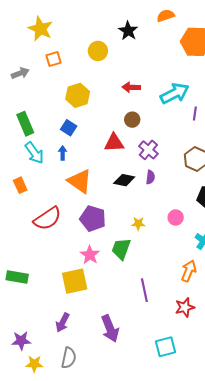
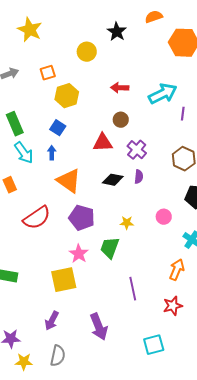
orange square: (53, 59) -> (48, 73), moved

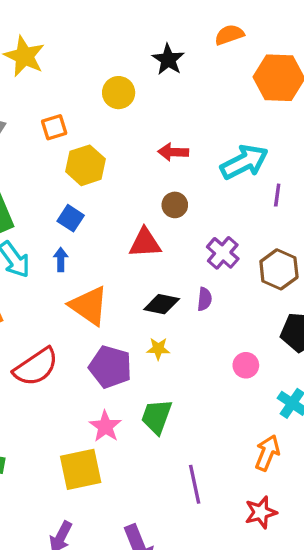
purple cross: (137, 150) -> (223, 253), moved
yellow star: (127, 223) -> (158, 349), moved

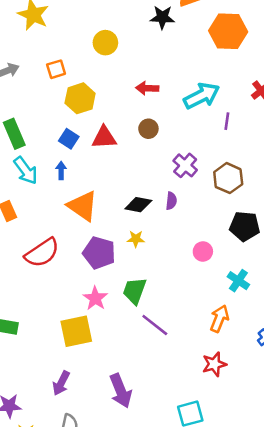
black star: (168, 60) -> (162, 17), moved, turned -30
red triangle: (145, 243) -> (104, 138), moved
purple line: (195, 484) -> (155, 325), moved, turned -40

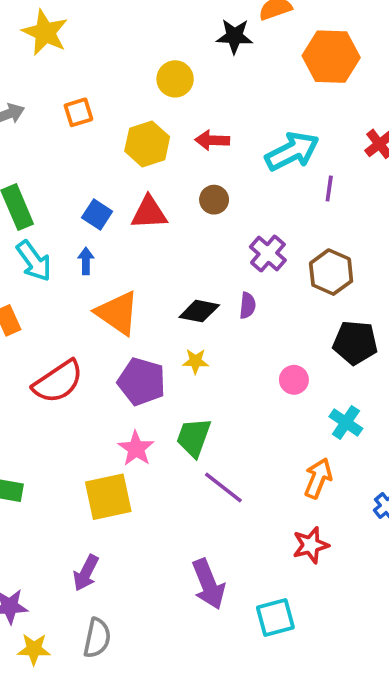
yellow circle: (105, 43) -> (175, 79), moved
yellow hexagon: (80, 98) -> (147, 144), moved
purple arrow: (121, 391) -> (208, 584), moved

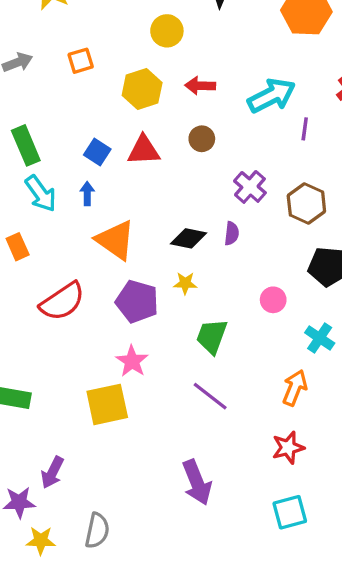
green trapezoid: (194, 437) -> (212, 336), moved
purple arrow: (86, 573) -> (52, 472), moved
cyan square: (275, 618) -> (290, 512), moved

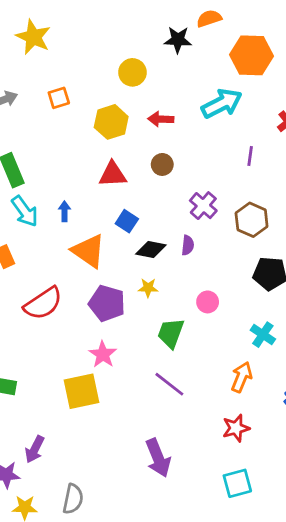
cyan arrow: (272, 96) -> (222, 104), moved
blue square: (97, 152) -> (127, 221), moved
pink circle: (273, 300) -> (208, 302), moved

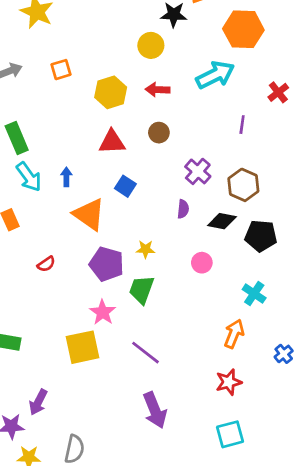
yellow circle: (132, 72) -> (151, 45), moved
black diamond: (151, 250) -> (222, 221), moved
red semicircle: (43, 303) -> (46, 264), size x0.5
green trapezoid: (171, 333) -> (141, 290), moved
purple line: (169, 384) -> (146, 353), moved

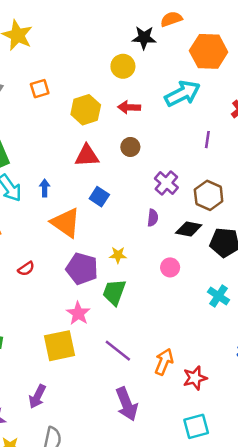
orange arrow: (234, 334) -> (164, 362), moved
purple arrow: (38, 402) -> (37, 397), moved

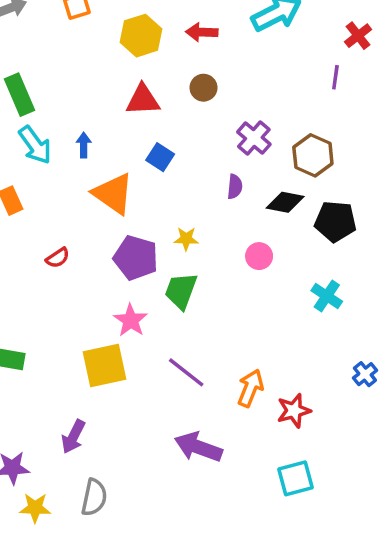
purple line: (207, 140) -> (335, 77), moved
purple arrow: (127, 404) -> (198, 447), turned 132

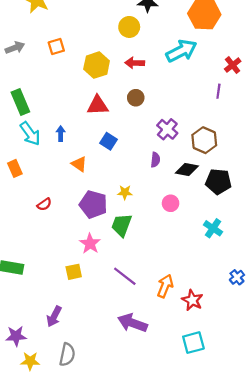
orange triangle: (113, 194) -> (79, 164), size x0.6
yellow square: (105, 365) -> (74, 272), size x0.6
red star: (294, 411) -> (192, 300), turned -30

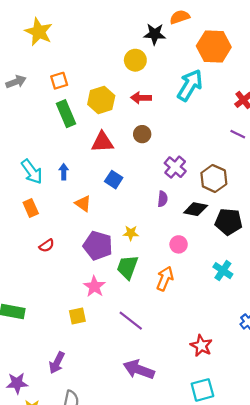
cyan arrow: (181, 51) -> (190, 85), turned -32
purple line: (218, 91) -> (238, 134), moved, turned -72
green rectangle: (20, 102) -> (66, 114), moved
orange rectangle: (15, 168) -> (31, 208), moved
orange arrow: (165, 286) -> (165, 279), moved

